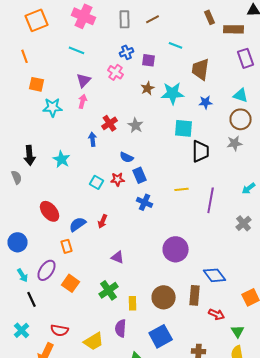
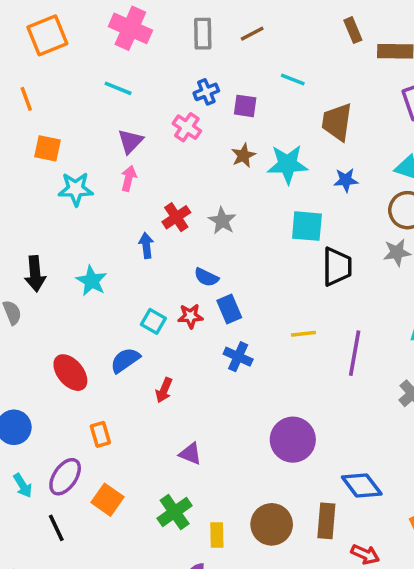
blue semicircle: (78, 224) -> (125, 360), moved
black line: (32, 299) -> (56, 528), moved

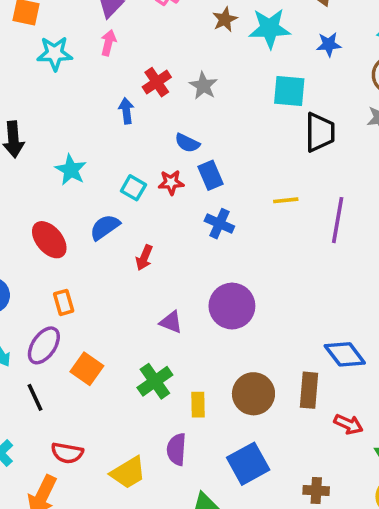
cyan star: (92, 281) -> (71, 170), moved
orange rectangle: (100, 434) -> (64, 302), moved
purple circle: (293, 440) -> (232, 306), moved

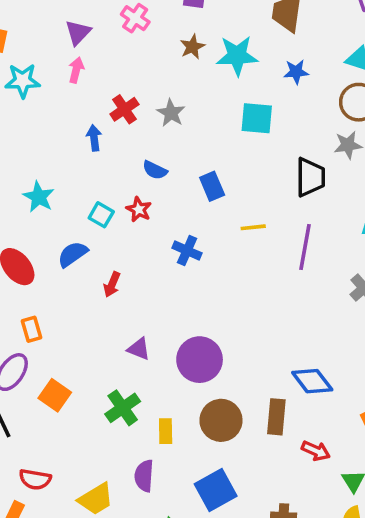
black trapezoid: (320, 132) -> (310, 177), moved
blue rectangle: (210, 175) -> (212, 186), moved
red star: (171, 182) -> (139, 209), turned 30
purple circle: (232, 306) -> (200, 360), moved

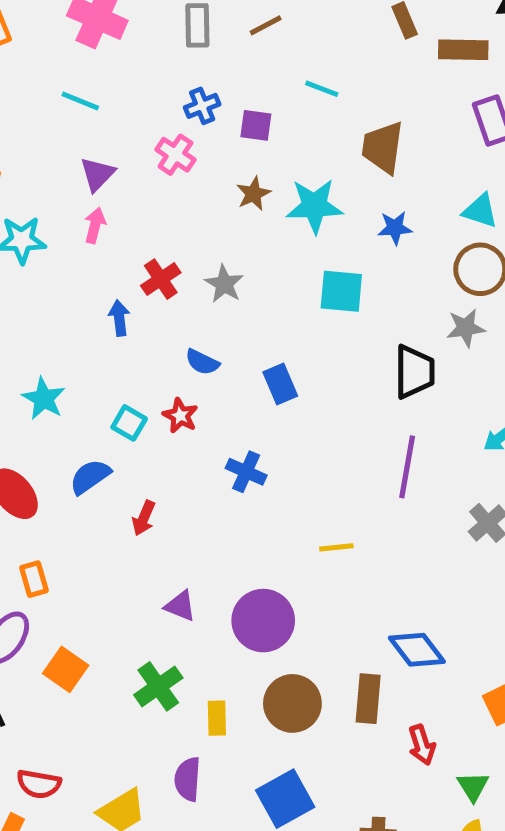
yellow line: (253, 227) -> (336, 547), moved
red arrow: (316, 451) -> (422, 745), turned 48

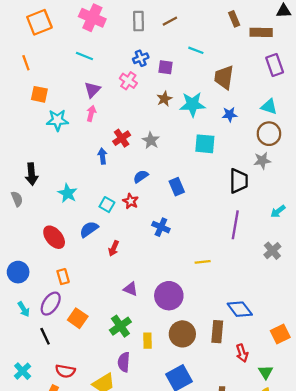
blue semicircle: (202, 362) -> (141, 176), turned 119
purple semicircle: (188, 779) -> (124, 362), moved

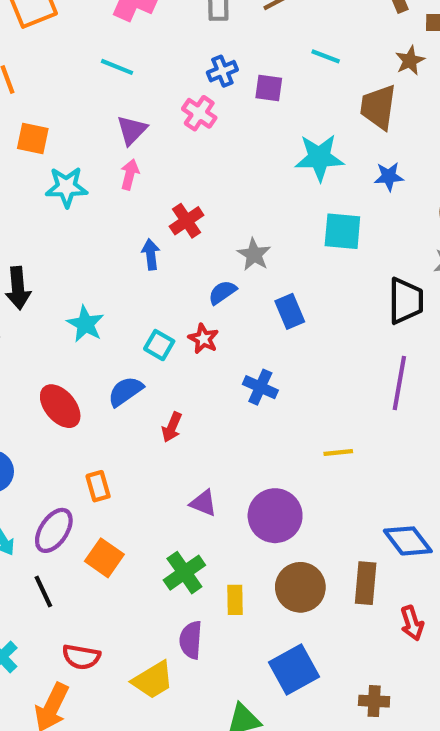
brown star: (164, 99) -> (410, 61), moved
gray star: (151, 140) -> (254, 254), moved
orange rectangle: (63, 277) -> (98, 486), moved

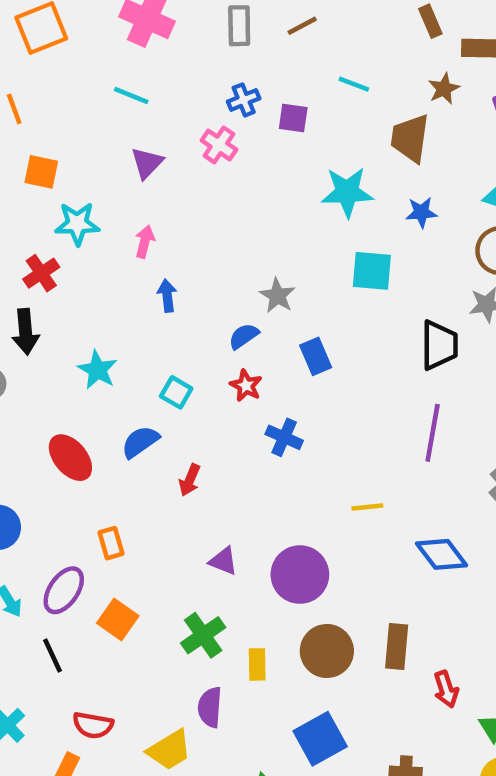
pink arrow: (130, 174) -> (145, 242), moved
red cross: (187, 221) -> (41, 273), moved
red star: (203, 339) -> (246, 386), moved
blue diamond: (408, 541) -> (442, 554), moved

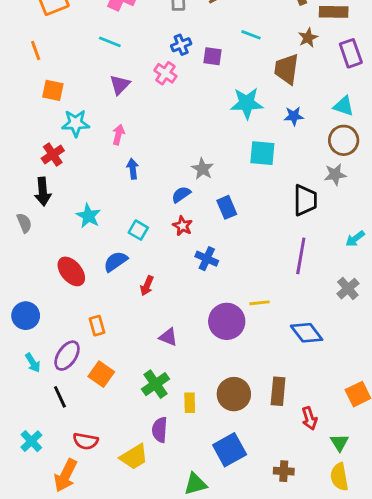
purple circle: (300, 575) -> (227, 321), moved

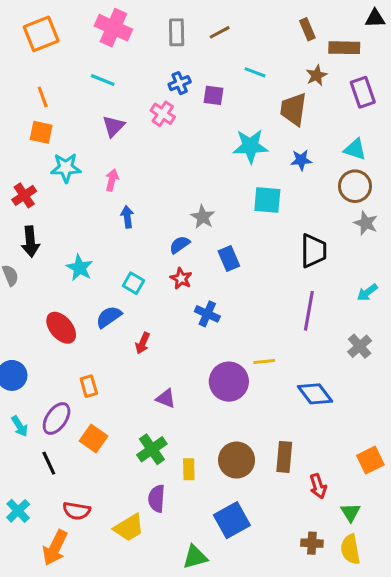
orange line: (36, 50) -> (43, 97), moved
red cross: (53, 155) -> (24, 195), moved
gray star: (335, 174) -> (366, 223), moved, turned 30
brown cross: (284, 471) -> (312, 543), moved

